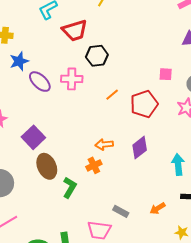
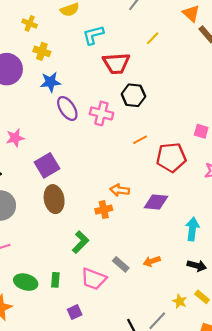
purple diamond: (140, 148) -> (156, 202), turned 30
green L-shape: (70, 187) -> (80, 242), moved
orange arrow: (158, 208) -> (152, 261), moved

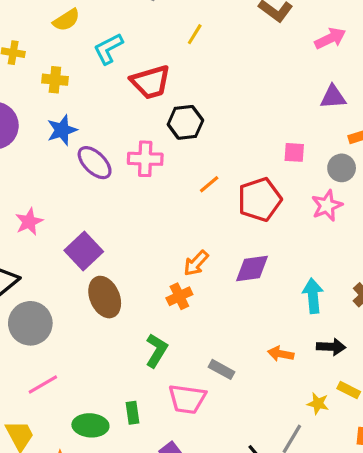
yellow cross: (42, 51) -> (55, 80), moved
orange arrow: (120, 190) -> (196, 263), turned -42
orange arrow: (152, 261) -> (281, 354), moved, turned 42

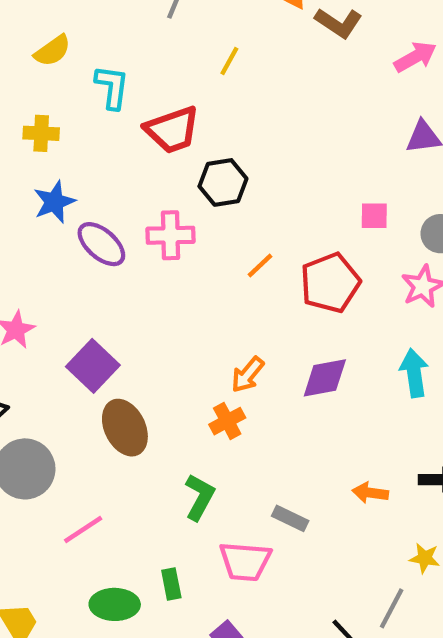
cyan L-shape: (108, 49) -> (112, 87), turned 128
cyan arrow: (313, 296) -> (414, 373), moved
pink line: (43, 384) -> (83, 529), moved

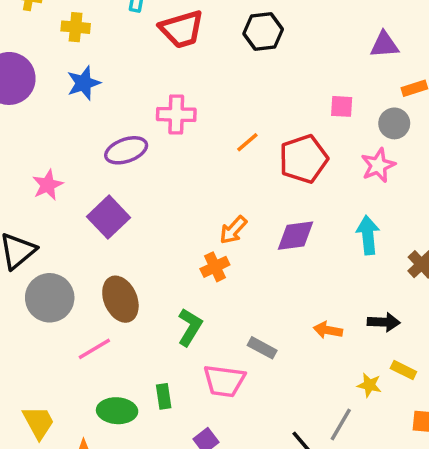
black hexagon: (223, 182) -> (263, 32), moved
purple ellipse: (101, 244) -> (126, 150), moved, turned -63
brown ellipse: (125, 428) -> (120, 299), moved

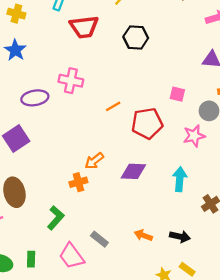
blue star: (84, 83) -> (15, 50), turned -30
pink trapezoid: (224, 381) -> (71, 256), turned 36

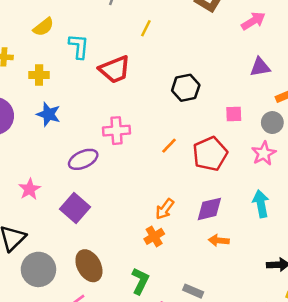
black hexagon: (136, 37) -> (186, 88), moved
orange arrow: (143, 235) -> (219, 241), moved

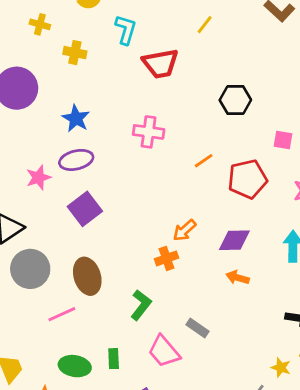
blue star: (48, 114) -> (76, 118), moved
purple ellipse: (83, 159) -> (76, 160), moved

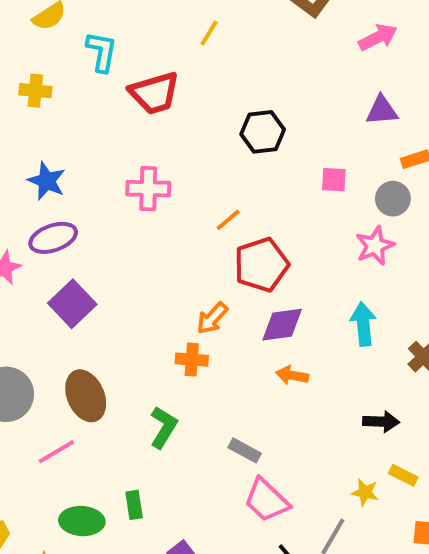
red pentagon: (247, 179) -> (261, 265), moved
orange cross: (167, 258) -> (192, 360), turned 30
pink trapezoid: (164, 351) -> (266, 500), moved

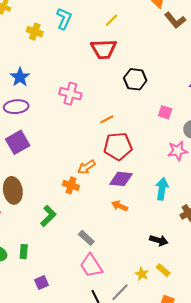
yellow line: (209, 33) -> (112, 20), moved
yellow cross: (35, 91) -> (35, 32), moved
red trapezoid: (154, 93) -> (104, 49), moved

